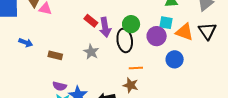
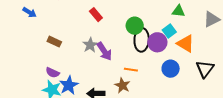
cyan square: (166, 23) -> (169, 31), turned 32
purple arrow: (105, 27) -> (104, 51), moved, turned -36
black triangle: (207, 31) -> (205, 69), moved
black ellipse: (125, 40) -> (142, 40), moved
blue arrow: (26, 43) -> (29, 12), moved

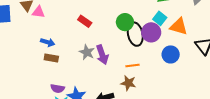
blue arrow: (29, 12) -> (48, 42), moved
purple arrow: (104, 51) -> (102, 55), turned 30

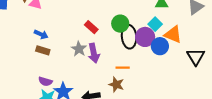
red rectangle: (85, 21) -> (91, 27), moved
blue circle: (171, 54) -> (160, 46), moved

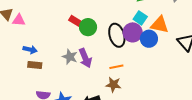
green circle: (120, 24) -> (88, 27), moved
red rectangle: (91, 27) -> (76, 21), moved

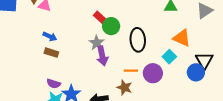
cyan square: (140, 18) -> (169, 57), moved
purple circle: (133, 32) -> (153, 73), moved
blue circle: (149, 39) -> (196, 72), moved
gray star: (70, 57) -> (97, 43), moved

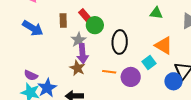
blue arrow: (50, 37) -> (33, 28), size x1.5
brown rectangle: (51, 53) -> (63, 21), moved, turned 64
brown star: (124, 87) -> (77, 68), moved

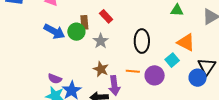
green circle: (95, 25) -> (76, 32), moved
purple arrow: (83, 54) -> (114, 86), moved

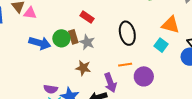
brown rectangle: (84, 22) -> (73, 37), moved
brown star: (101, 69) -> (83, 68), moved
purple circle: (155, 75) -> (144, 76), moved

